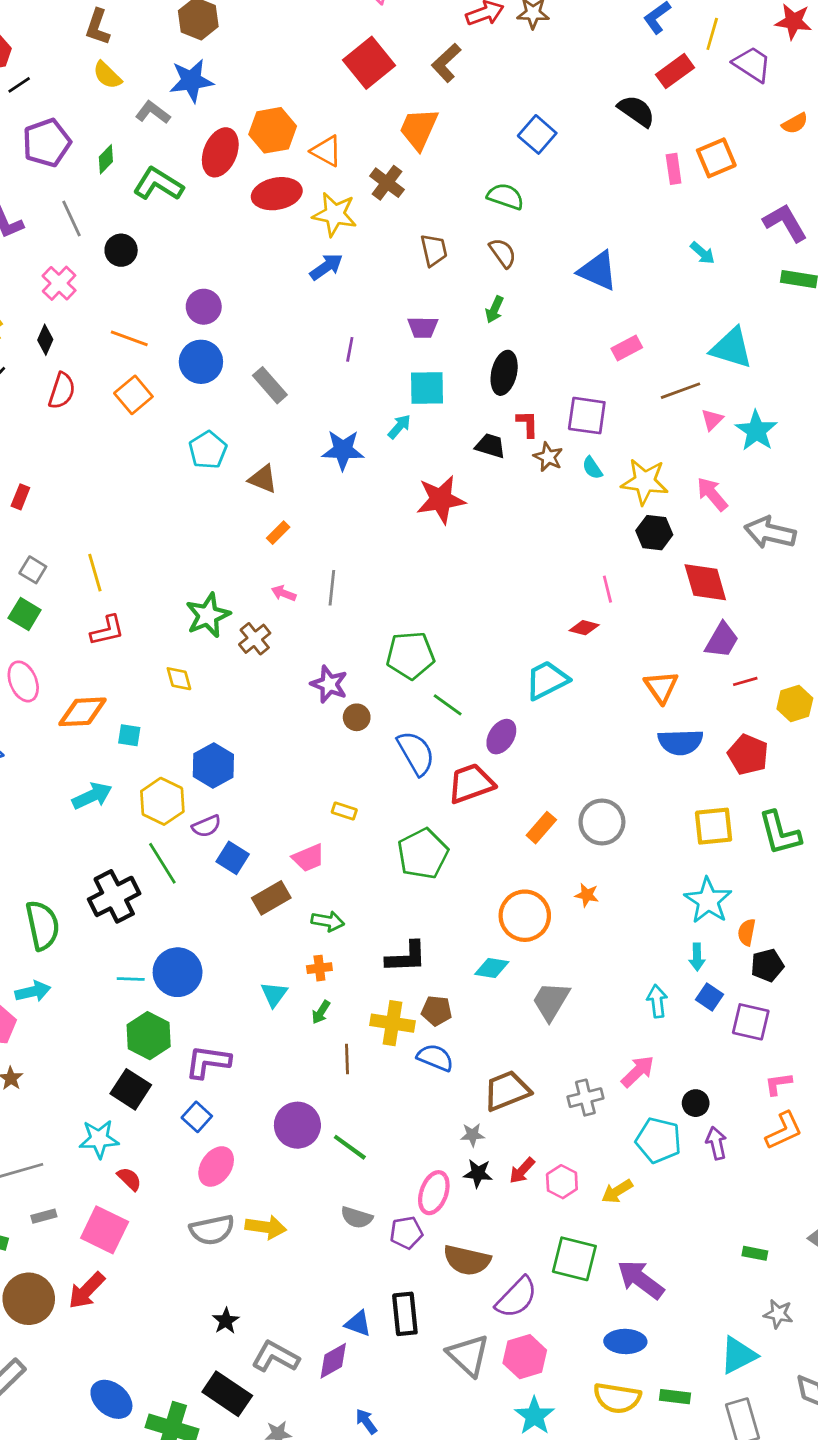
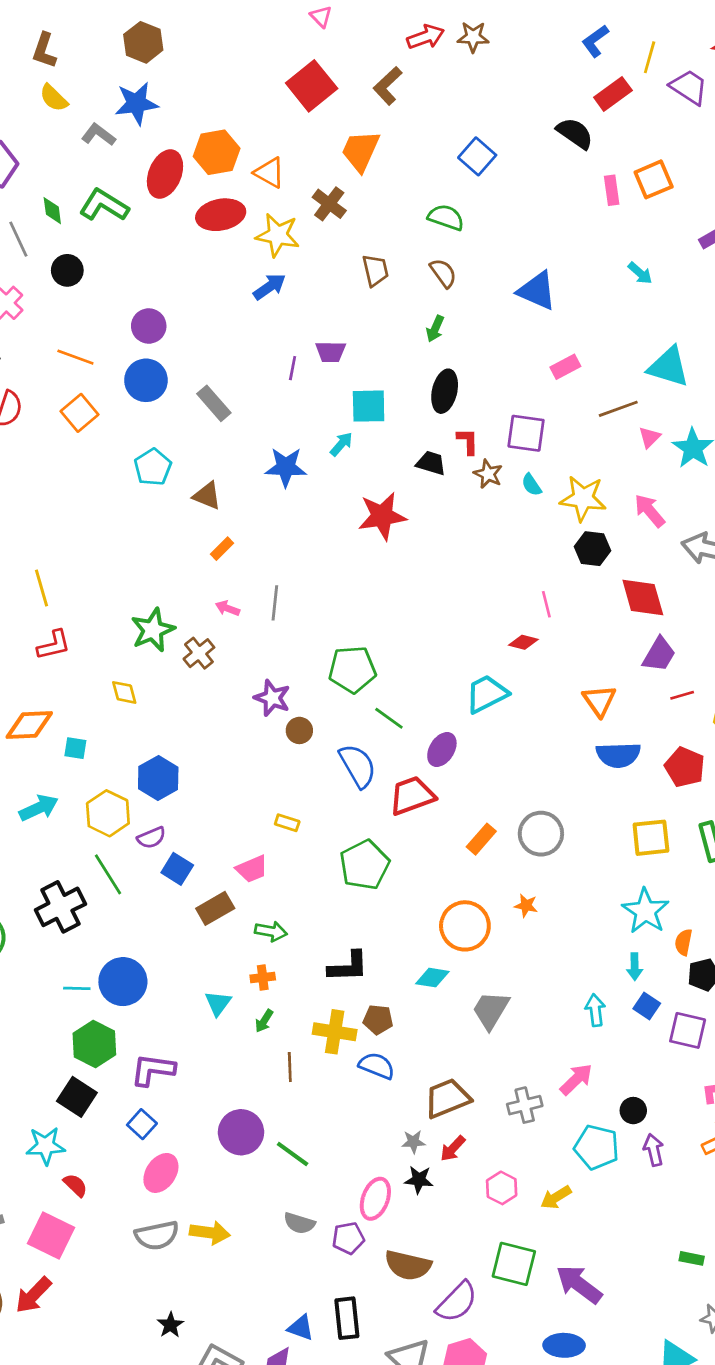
green diamond: (106, 159) -> (52, 211), moved, turned -52
purple trapezoid: (423, 327) -> (331, 352), moved
red arrow: (522, 1171) -> (453, 1149), moved

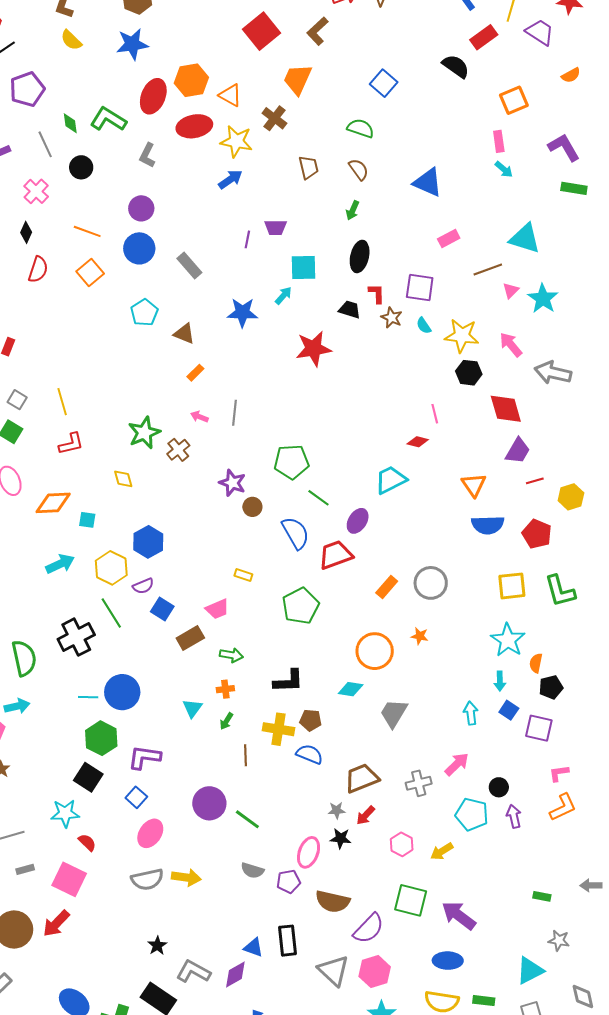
gray L-shape: (98, 135) -> (147, 155), moved, turned -100
pink rectangle: (612, 190) -> (499, 141), moved

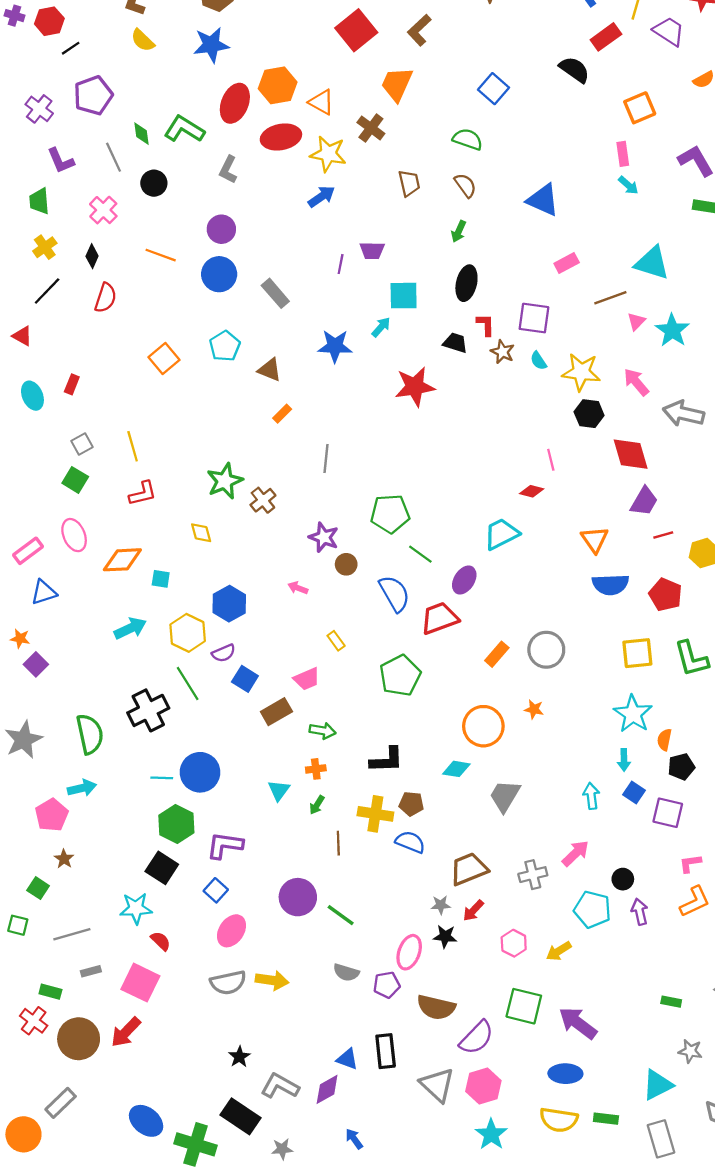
orange square: (90, 273) -> (164, 359), moved
gray square: (17, 400) -> (82, 444), turned 30
pink arrow: (199, 417) -> (298, 588), moved
yellow rectangle: (243, 575) -> (336, 641), turned 36

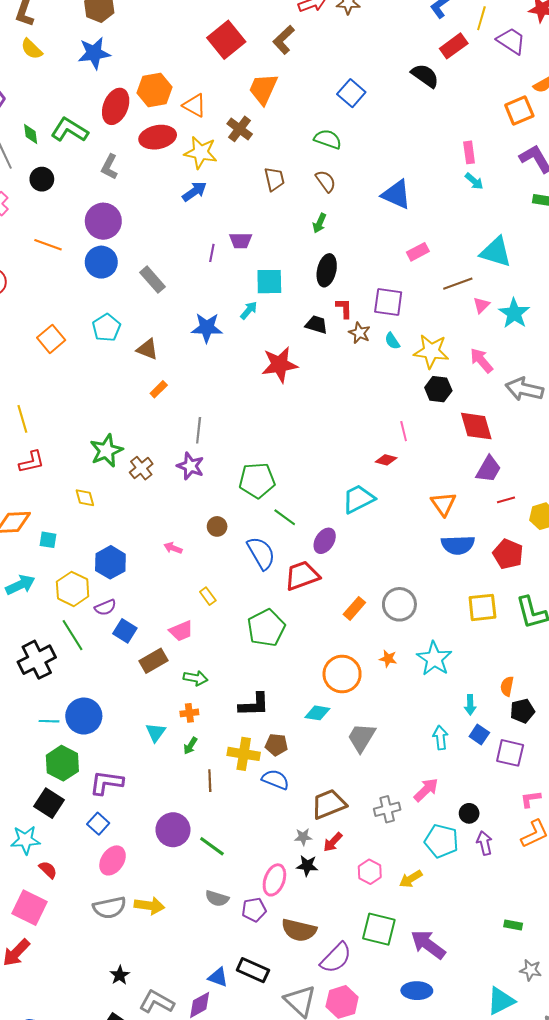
orange square: (640, 108) -> (519, 110), moved
purple circle: (221, 229) -> (103, 221), size x1.4
purple star: (324, 537) -> (190, 466), moved
cyan star: (633, 714) -> (434, 659), moved
black rectangle: (386, 1051) -> (253, 970), turned -60

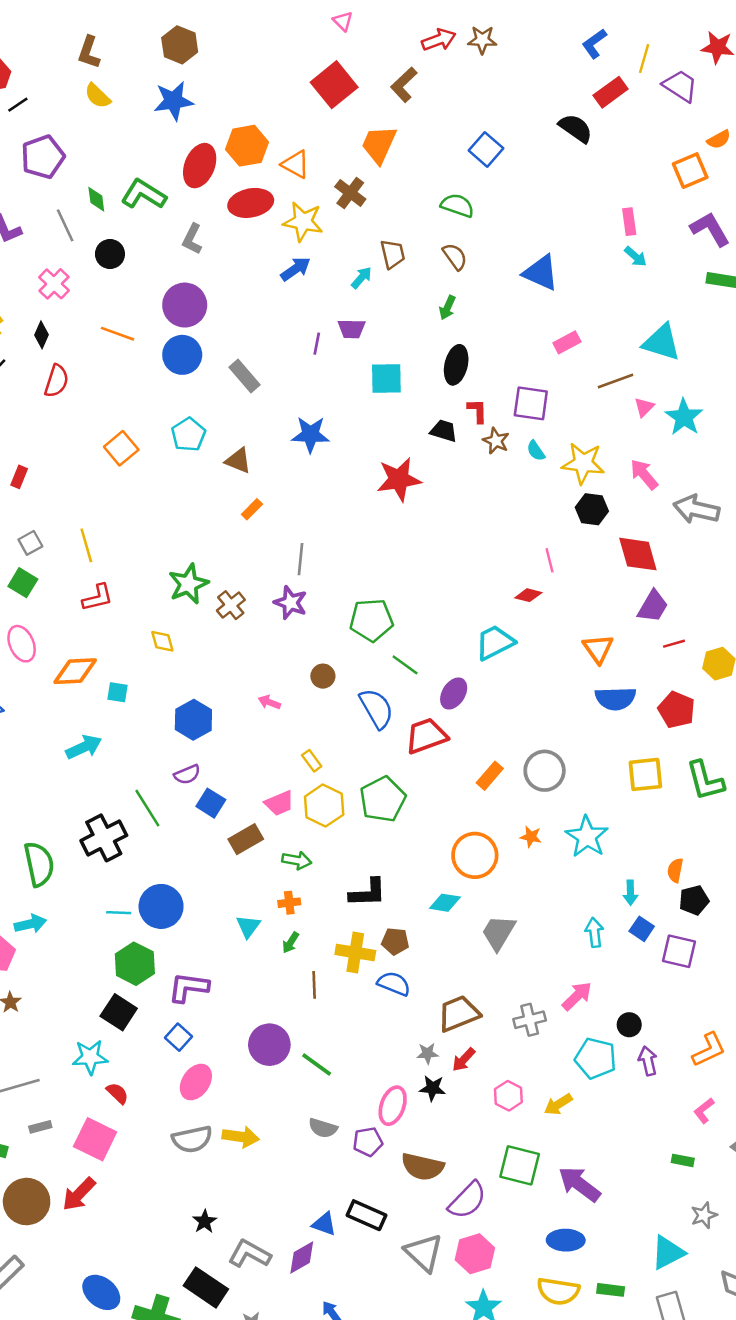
cyan arrow: (249, 310) -> (362, 278), moved
yellow hexagon: (73, 589) -> (324, 806), moved
pink L-shape: (531, 799) -> (704, 1111), moved, turned -30
gray star: (531, 970) -> (704, 1215), turned -30

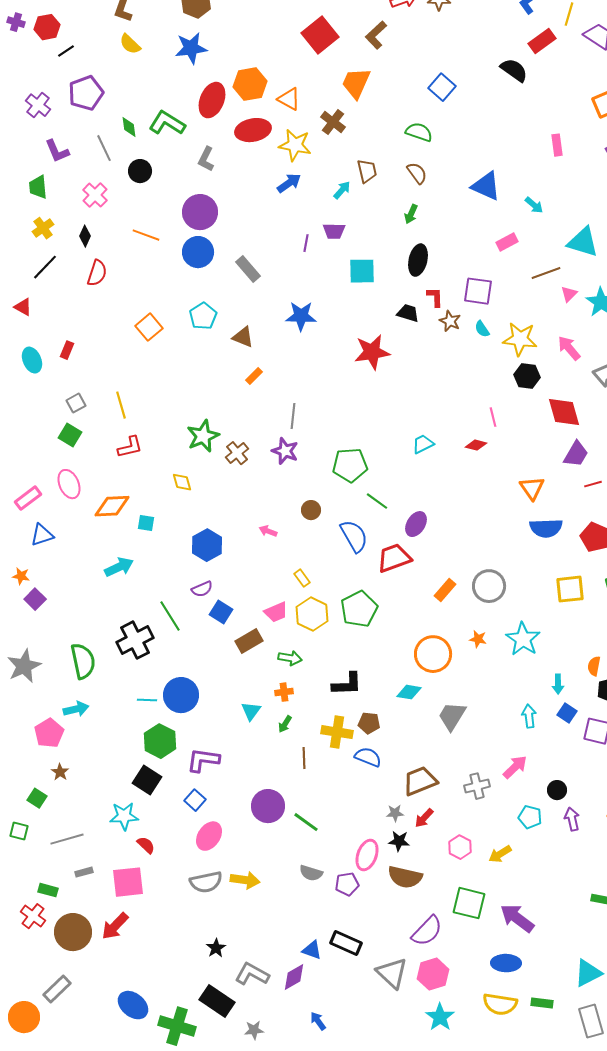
cyan arrow: (635, 256) -> (534, 205), moved
cyan trapezoid: (495, 642) -> (423, 444), moved, size x0.7
cyan pentagon: (596, 1058) -> (530, 817), size x0.7
pink square: (95, 1139) -> (128, 882), turned -32
brown semicircle: (423, 1167) -> (405, 877), moved

